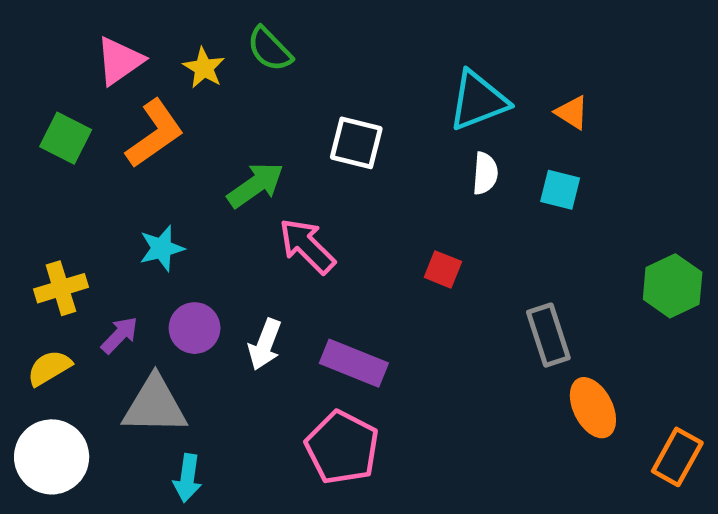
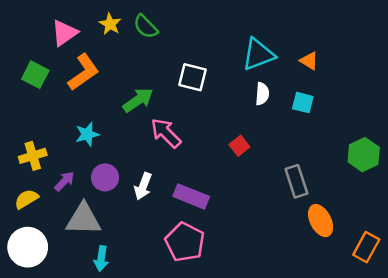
yellow star: (204, 68) -> (110, 24), moved
red square: (443, 269) -> (239, 146), turned 30

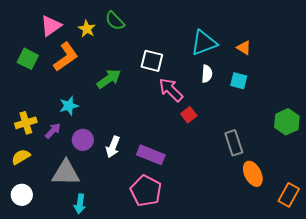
yellow star: (110, 24) -> (87, 29), moved
pink arrow: (166, 133) -> (171, 90), moved
purple arrow: (64, 181) -> (53, 131), moved
white circle: (28, 247) -> (22, 195), size x0.7

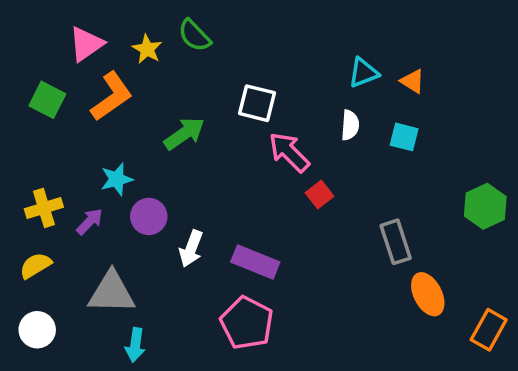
cyan triangle: (204, 43) -> (364, 73), moved, size x0.7
purple circle: (83, 140) -> (149, 216), moved

